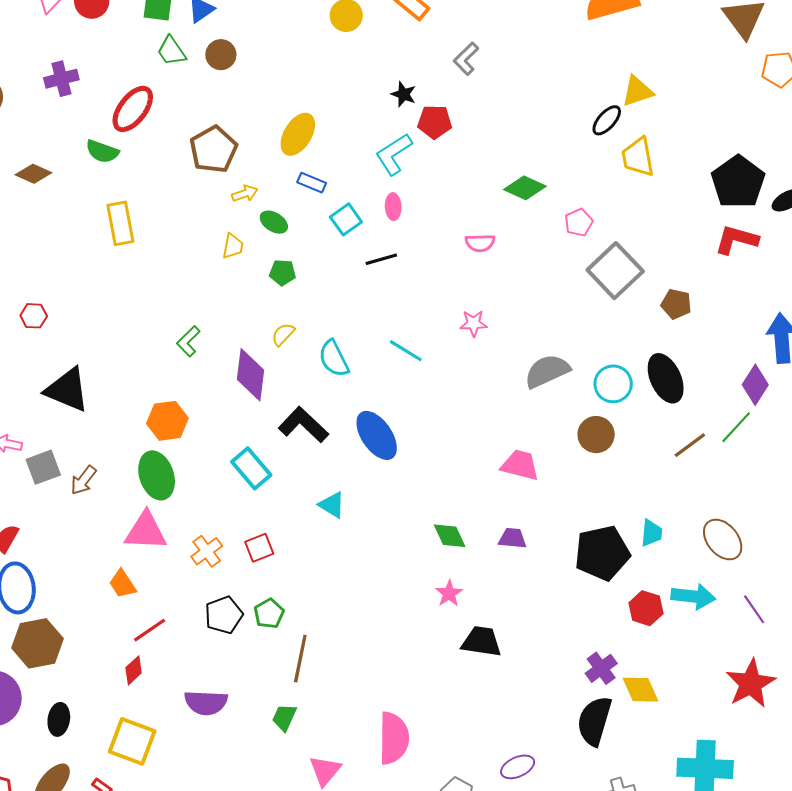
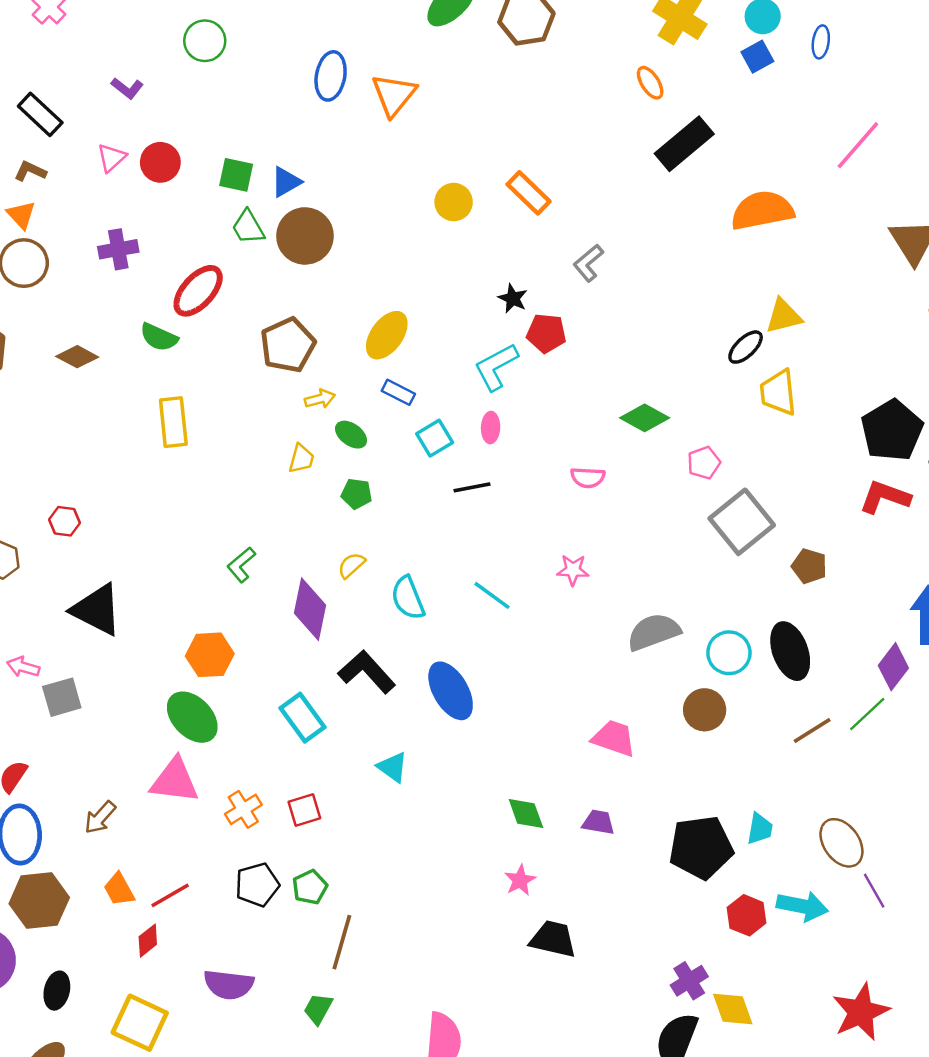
brown circle: (221, 55) -> (305, 236), size x1.6
green ellipse: (157, 475) -> (192, 717), turned -30
brown arrow: (83, 480) -> (100, 817), moved
orange trapezoid: (123, 584) -> (119, 889), moved
purple line: (754, 609) -> (874, 891), moved

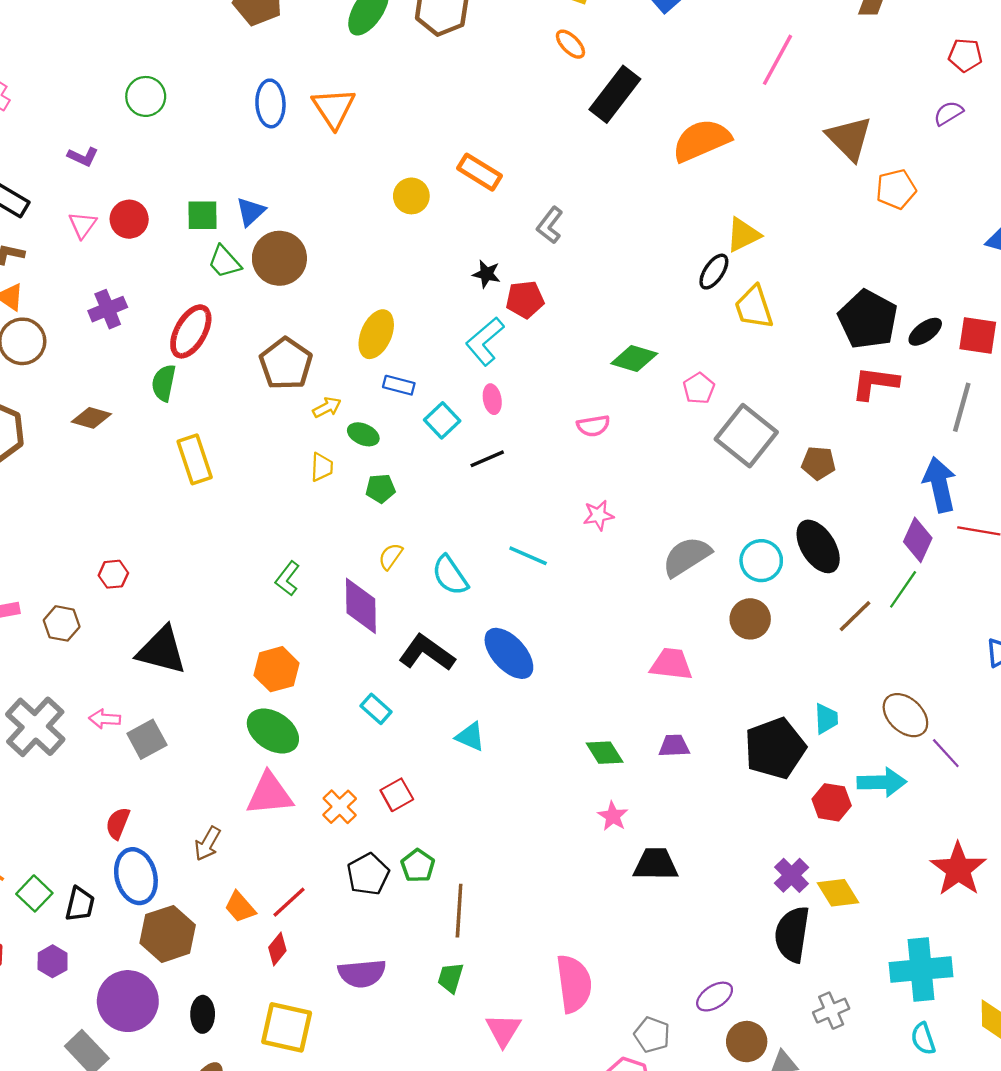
green semicircle: (159, 337) -> (164, 383), turned 90
cyan rectangle: (302, 718) -> (376, 709), size x0.7

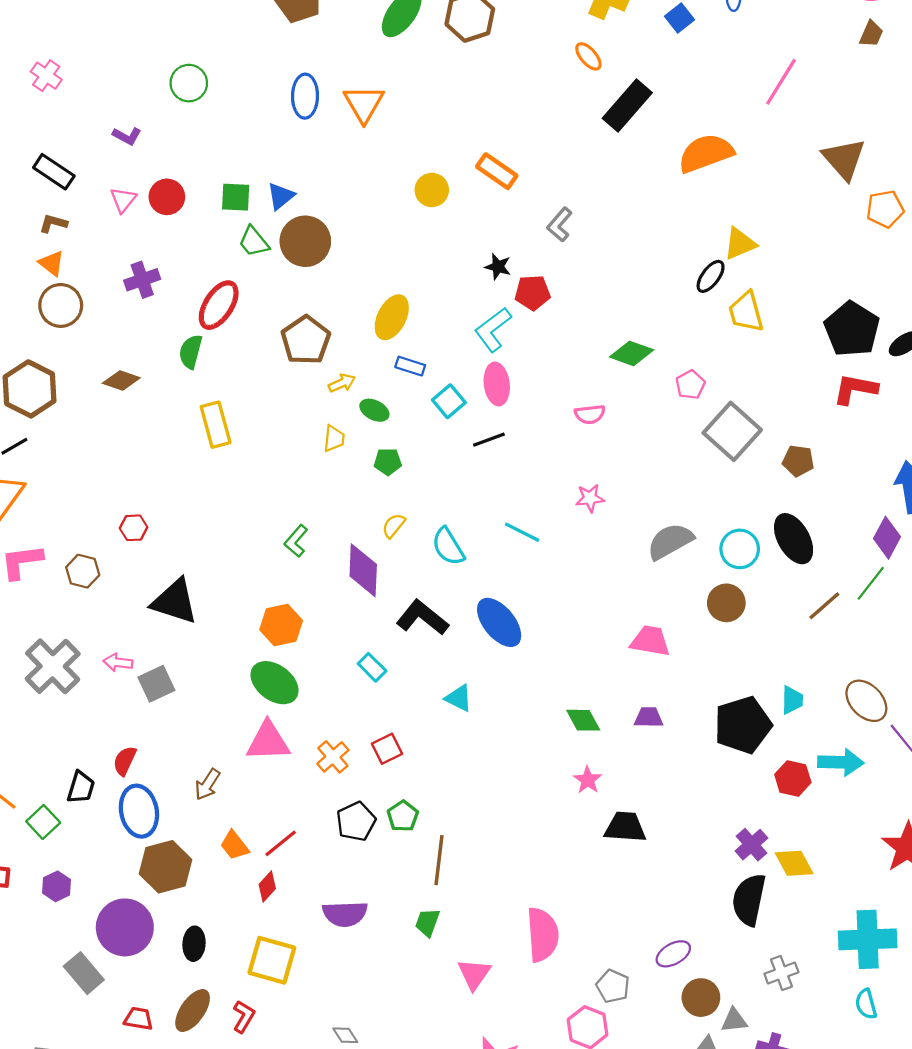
pink ellipse: (492, 399) -> (497, 384), size x1.5
black trapezoid: (80, 904) -> (81, 787), moved

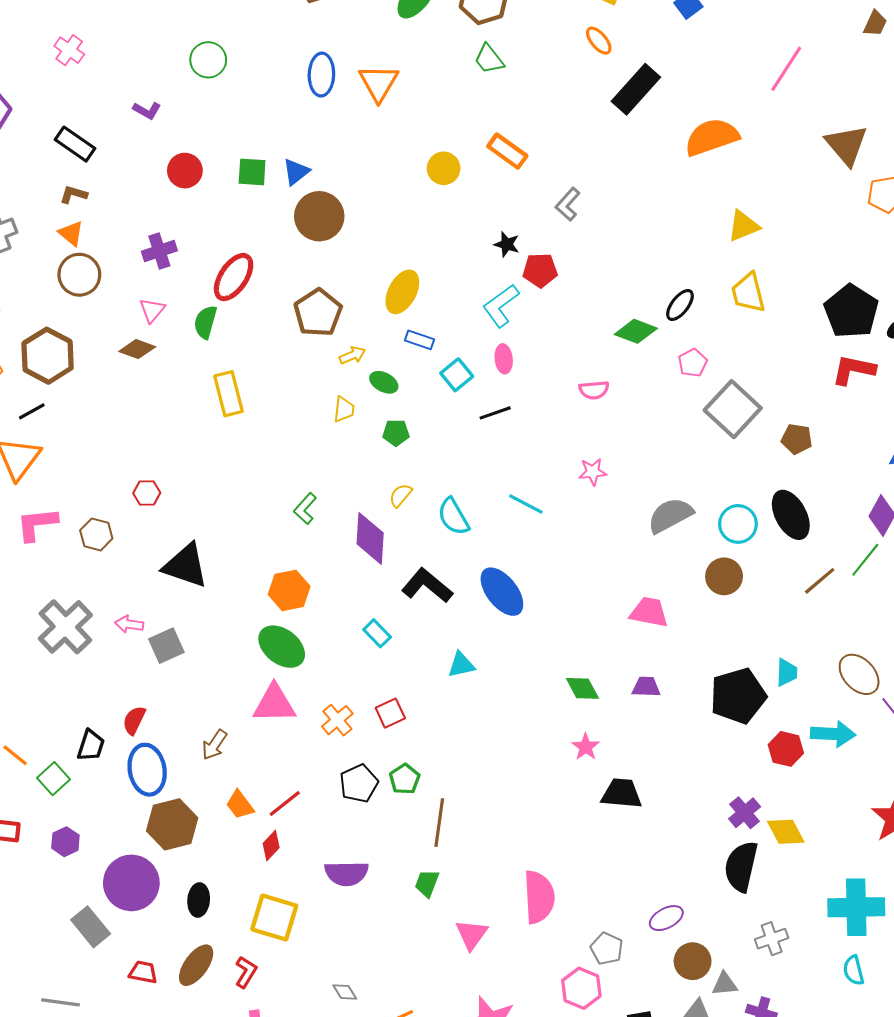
pink triangle: (123, 200) -> (152, 310), moved
green trapezoid: (254, 242) -> (489, 59), moved
black ellipse: (711, 276) -> (680, 305), moved
pink ellipse: (497, 384) -> (504, 359), size x0.7
cyan triangle: (459, 698) -> (461, 665), turned -40

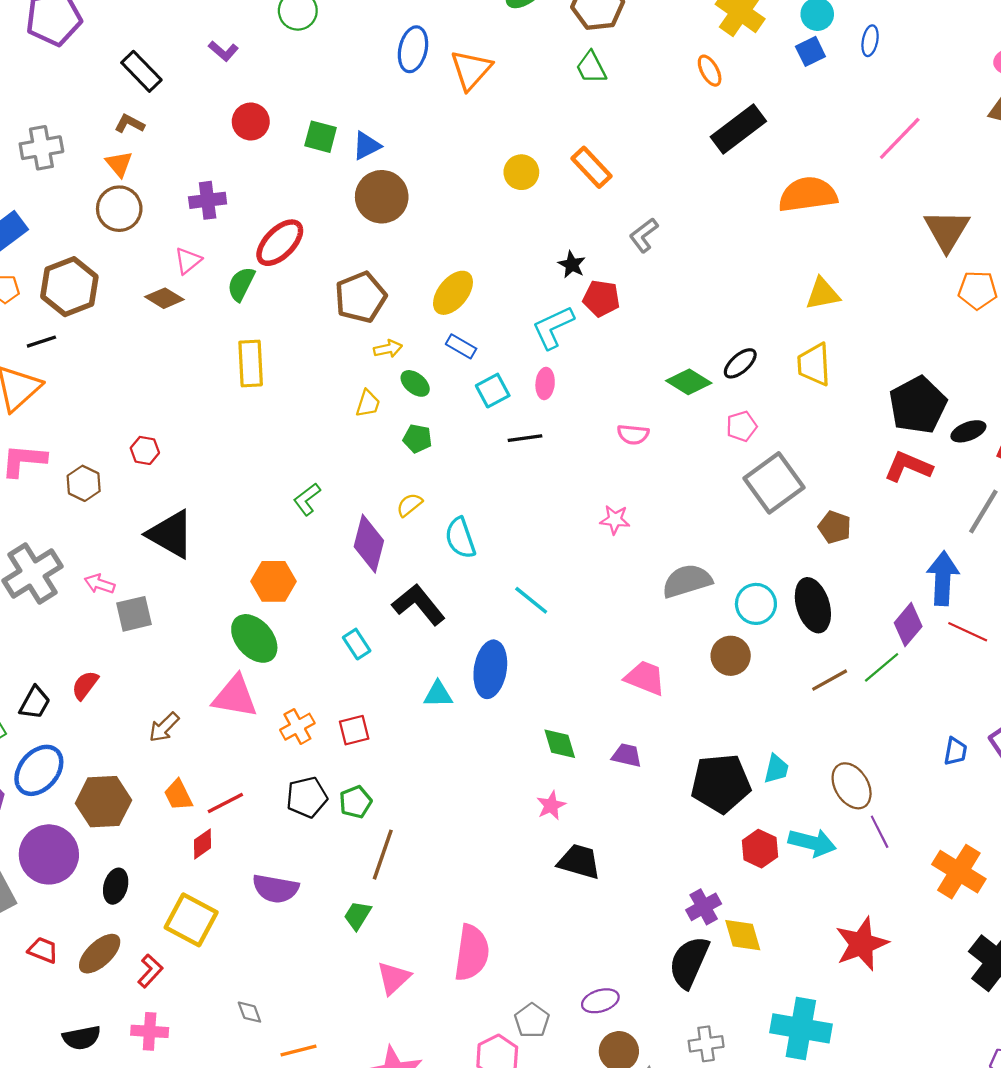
cyan line: (526, 504) -> (531, 600), moved
blue ellipse: (502, 592) -> (490, 669), moved, turned 36
blue ellipse: (147, 770) -> (39, 770), moved, turned 39

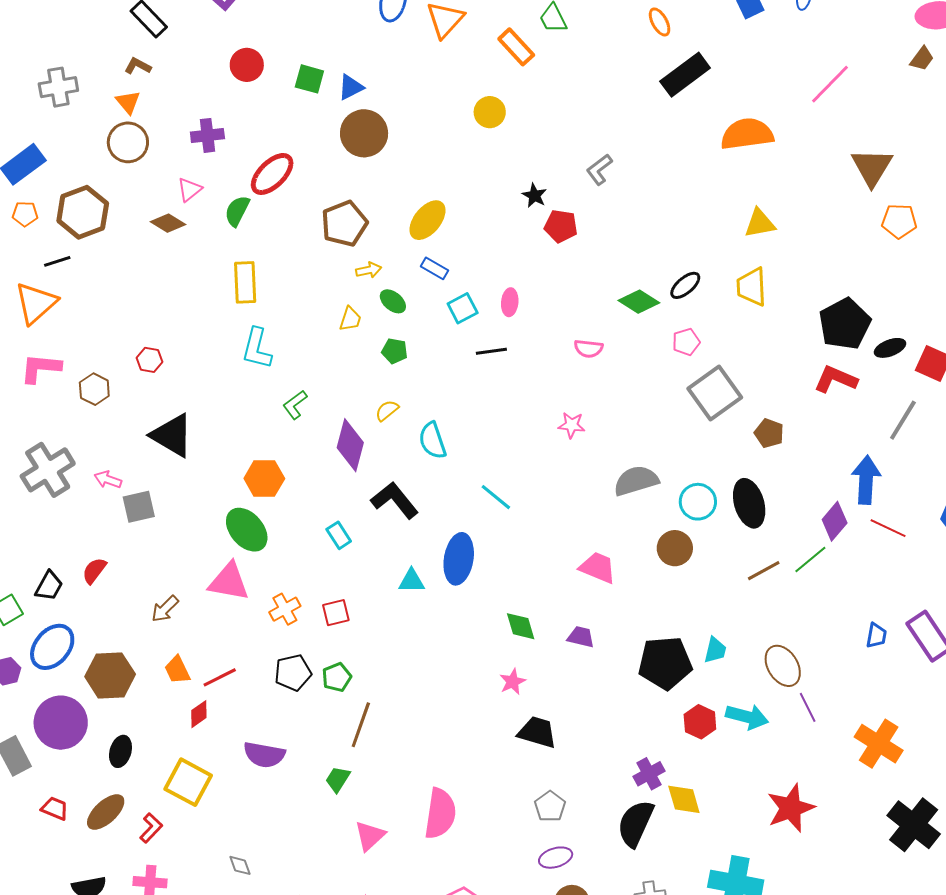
orange rectangle: (591, 167) -> (516, 47), moved
cyan L-shape: (553, 327) -> (257, 348), moved, turned -51
gray pentagon: (532, 1020) -> (550, 806), moved

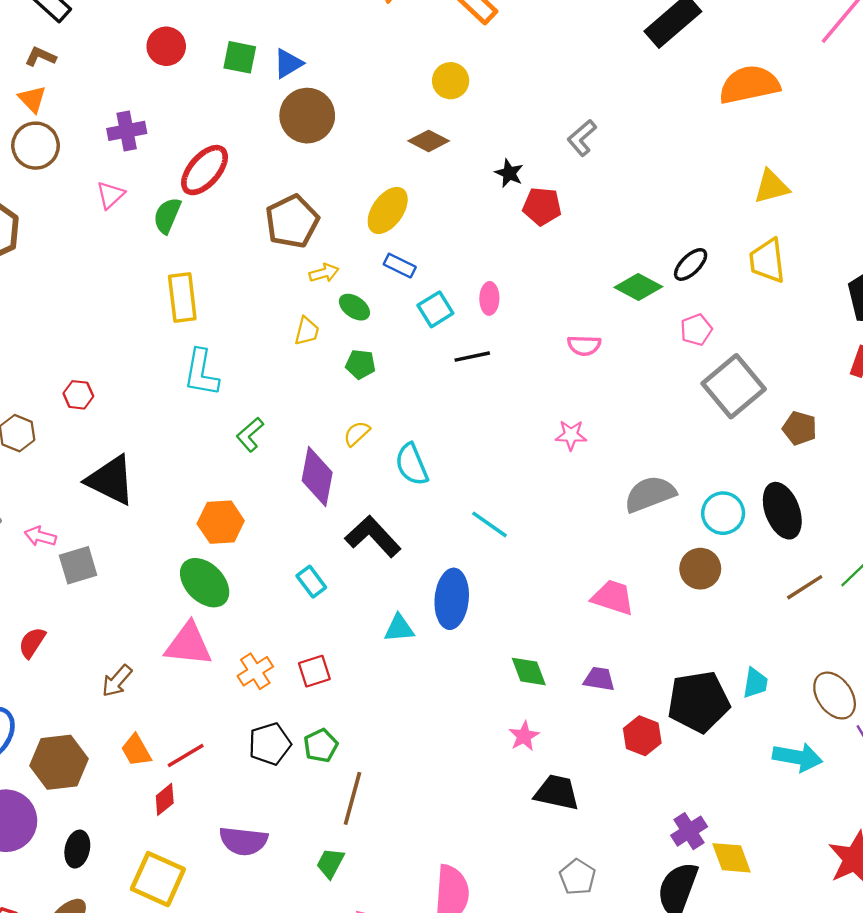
brown diamond: (168, 223) -> (429, 141), moved
red hexagon: (700, 722) -> (642, 736), moved

